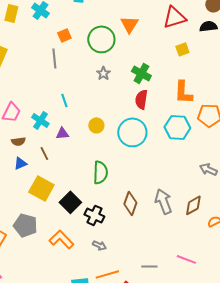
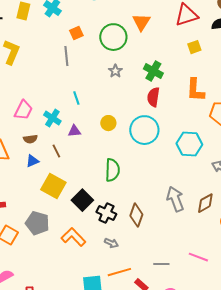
cyan hexagon: (177, 127) -> (189, 144), moved
brown diamond: (130, 203) -> (136, 215), moved

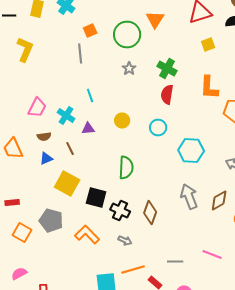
cyan circle: (144, 130) -> (158, 128), size x0.6
cyan hexagon: (189, 144) -> (191, 150), moved
black square: (82, 200) -> (96, 198), turned -30

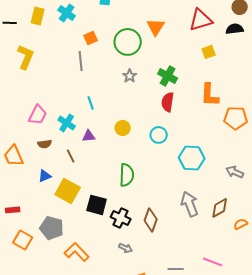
blue triangle: (46, 158) -> (45, 176), moved
orange L-shape: (87, 234) -> (77, 252), moved

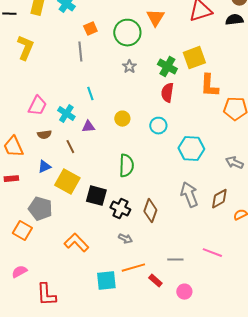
yellow square: (209, 52) -> (194, 58), moved, size x1.6
red rectangle: (13, 210) -> (11, 179), moved
gray pentagon: (52, 228) -> (40, 209), moved

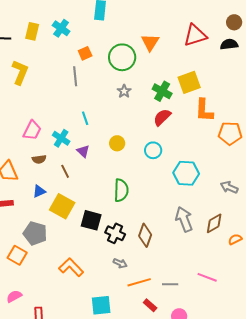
red semicircle: (167, 93) -> (162, 117), turned 36
purple triangle: (88, 127) -> (83, 151), turned 48
orange line: (133, 268) -> (139, 282), moved

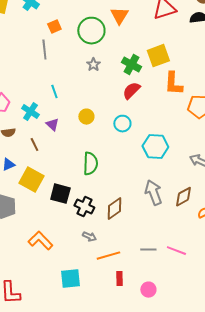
brown diamond: (145, 235) -> (114, 209), turned 35
gray line: (170, 284) -> (148, 250), moved
red rectangle: (150, 305) -> (119, 279), turned 48

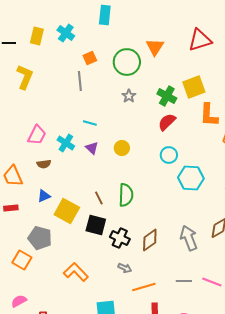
cyan line: (54, 92) -> (90, 123), turned -56
cyan circle: (122, 124) -> (169, 155), moved
purple triangle: (52, 125) -> (92, 148), moved
brown line: (34, 145) -> (99, 198), moved
gray arrow: (153, 193) -> (189, 238), moved

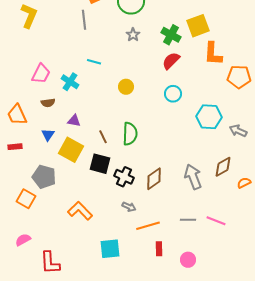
purple triangle: (92, 148) -> (74, 121), moved, turned -32
cyan hexagon: (191, 178) -> (209, 117), moved
blue triangle: (44, 196) -> (48, 135), turned -32

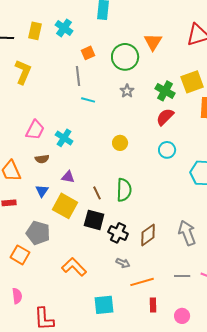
cyan line: (94, 62) -> (88, 100), moved
pink semicircle: (23, 240) -> (17, 296), turned 112

